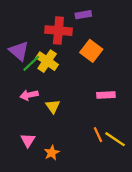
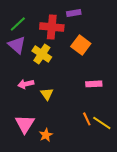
green line: (31, 63) -> (18, 24), moved
pink triangle: (28, 140) -> (25, 124), size x1.5

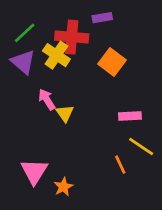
yellow cross: (42, 54) -> (56, 55), moved
pink arrow: (26, 84) -> (47, 99), moved, turned 70
yellow triangle: (47, 94) -> (65, 113), moved
yellow line: (102, 123) -> (141, 147), moved

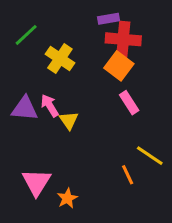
red cross: (72, 37) -> (123, 39), moved
purple triangle: (23, 62) -> (25, 109), moved, turned -36
pink rectangle: (130, 116) -> (129, 103), moved, turned 60

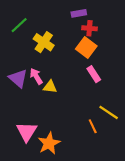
red cross: (123, 39) -> (89, 28), size x0.6
purple triangle: (25, 109) -> (18, 78), turned 36
yellow triangle: (69, 120) -> (50, 87), turned -48
orange star: (67, 198) -> (49, 143), size x1.5

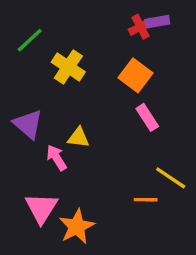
purple rectangle: (79, 13) -> (157, 22), moved
red cross: (89, 28) -> (141, 27), moved, turned -32
pink arrow: (36, 76) -> (57, 158), moved
orange line: (93, 126) -> (146, 200), turned -64

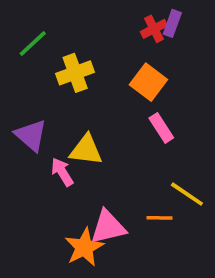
purple rectangle: (157, 22) -> (172, 23), turned -60
yellow cross: (68, 67) -> (75, 73), turned 36
yellow triangle: (78, 138) -> (86, 150), size x1.4
pink triangle: (41, 208) -> (108, 227), moved, turned 45

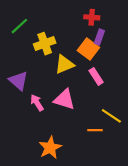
purple rectangle: (172, 23) -> (99, 37), moved
red cross: (154, 29) -> (92, 17), turned 32
yellow triangle: (86, 150) -> (64, 64), moved, turned -30
pink triangle: (108, 227) -> (64, 99), moved, turned 30

